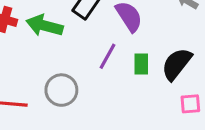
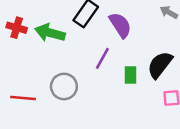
green rectangle: (141, 64) -> (130, 75), moved

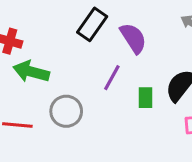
green arrow: (50, 33) -> (31, 72), moved

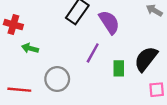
green arrow: (31, 72) -> (30, 48), size x0.6

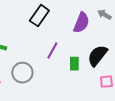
purple semicircle: (109, 22) -> (81, 23), moved, turned 55

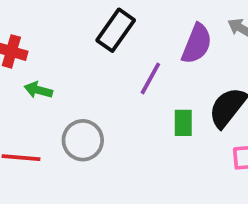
purple line: (52, 51) -> (150, 78), moved

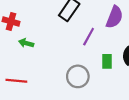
gray circle: (83, 140) -> (78, 76), moved

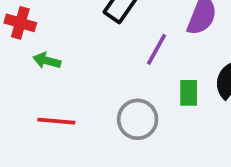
red line: (16, 81) -> (56, 121), moved

